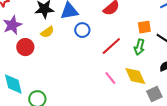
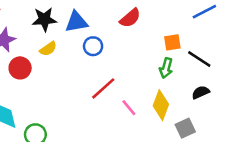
red line: (111, 46) -> (103, 88), moved
yellow diamond: (135, 76) -> (161, 105), turned 45

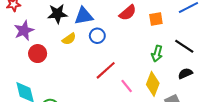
orange square: (172, 42) -> (156, 19), moved
yellow semicircle: (48, 49) -> (69, 39), moved

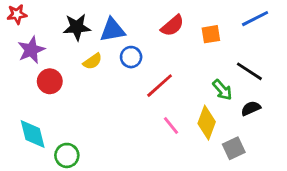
green arrow: (157, 54) -> (222, 90), moved, turned -56
red line: (106, 70) -> (160, 86), moved

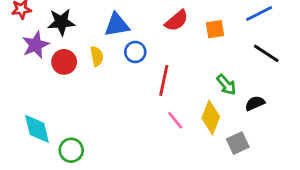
black star: (77, 27) -> (61, 22), moved
yellow semicircle: (93, 61) -> (97, 56), turned -66
black line: (249, 71) -> (266, 53), moved
red circle: (50, 81) -> (64, 62), moved
red line: (160, 86) -> (164, 80), turned -36

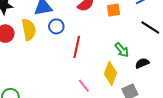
yellow semicircle: (97, 56) -> (29, 30), size x1.5
pink line: (175, 120) -> (84, 86), moved

